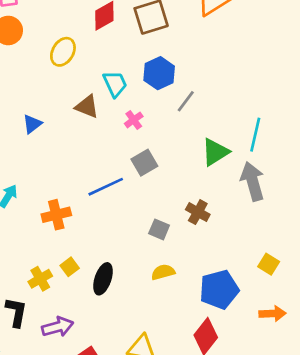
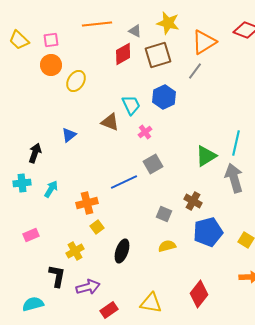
yellow ellipse: (63, 52) -> (76, 81), moved
gray line: (186, 101) -> (195, 71), moved
yellow square: (70, 267) -> (97, 227), moved
blue pentagon: (219, 289) -> (208, 232), moved

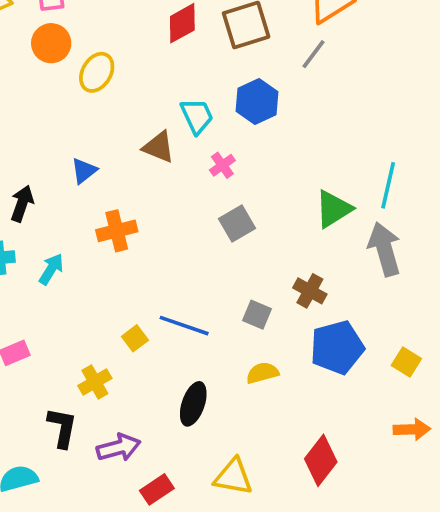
blue line: (124, 182) -> (184, 326), moved, turned 44
orange cross: (87, 203) -> (117, 231), moved
black ellipse: (122, 251) -> (193, 404), moved

